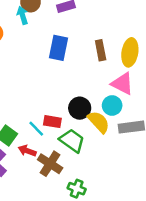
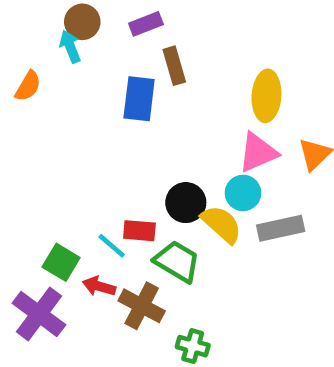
brown rectangle: (101, 50) -> (174, 66), moved
pink triangle: (122, 84) -> (258, 152), turned -45

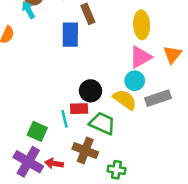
black circle: (186, 203) -> (90, 91), moved
cyan line: (112, 246) -> (65, 119), turned 42
red arrow: (99, 286) -> (54, 163), moved

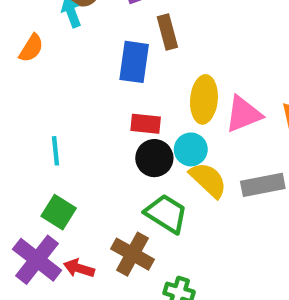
yellow ellipse: (142, 25) -> (204, 99), moved
cyan circle: (135, 81) -> (191, 149), moved
red rectangle: (79, 109) -> (146, 124), moved
cyan line: (65, 119) -> (55, 151), moved

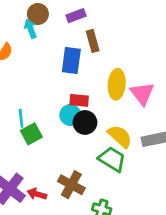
pink triangle: (243, 114) -> (142, 94), turned -45
cyan circle: (191, 149) -> (70, 115), moved
green square: (59, 212) -> (31, 134), moved, turned 30
green trapezoid: (166, 214) -> (112, 159), moved

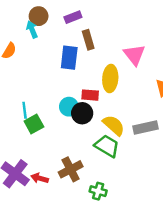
pink triangle: (142, 94) -> (134, 55), moved
red rectangle: (79, 100) -> (90, 95), moved
brown cross: (71, 185) -> (71, 169), turned 35

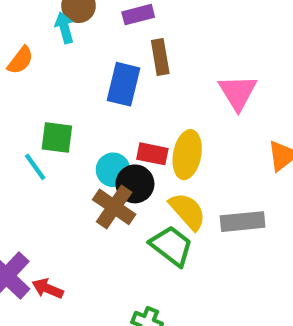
yellow ellipse: (110, 79) -> (187, 155), moved
cyan line: (25, 110) -> (35, 167), turned -35
green square: (34, 124) -> (57, 138), moved, turned 30
brown cross: (71, 169) -> (114, 207), moved, turned -35

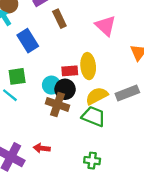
blue rectangle: (124, 84) -> (28, 41), moved, turned -30
yellow semicircle: (187, 211) -> (97, 96), turned -60
red arrow: (48, 289) -> (42, 148), moved

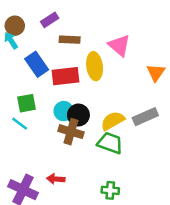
brown rectangle: (59, 19) -> (70, 40), turned -60
yellow ellipse: (88, 66) -> (95, 66), moved
red rectangle: (70, 71) -> (66, 76), moved, size x1.5

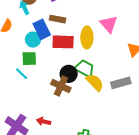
brown rectangle: (70, 40) -> (58, 19), moved
cyan circle: (64, 111) -> (33, 40), moved
yellow semicircle: (113, 121) -> (95, 82), turned 66
green trapezoid: (110, 143) -> (85, 69), moved

